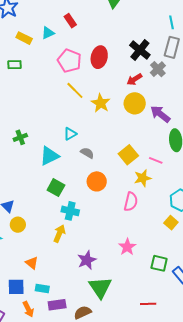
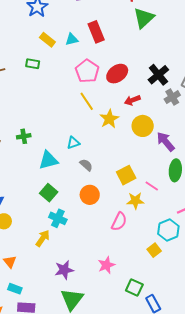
red rectangle: (70, 21) -> (96, 32), size x1.5
red ellipse: (99, 57) -> (117, 74), turned 30
red arrow: (134, 79) -> (132, 100), moved

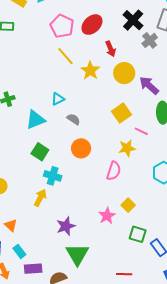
red arrow: (132, 100) -> (111, 49), turned -84
yellow square: (126, 175) -> (122, 113), moved
yellow square: (154, 250) -> (128, 205), moved
cyan rectangle: (15, 289) -> (19, 251), turned 40

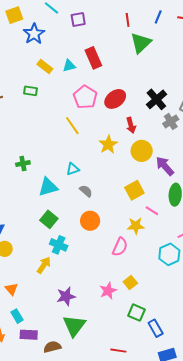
yellow line: (65, 56) -> (72, 126), moved

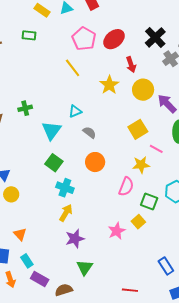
cyan triangle: (48, 187) -> (51, 130), turned -35
yellow arrow: (44, 265) -> (66, 213), moved
green square: (136, 313) -> (149, 201), moved
green triangle: (74, 326) -> (85, 268), size x0.7
purple rectangle: (29, 335) -> (40, 279), turned 30

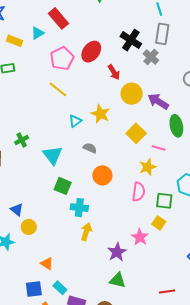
pink pentagon: (84, 39) -> (62, 58), turned 30
yellow star: (109, 85) -> (100, 114), moved
cyan triangle: (75, 111) -> (75, 121), moved
purple star: (75, 239) -> (117, 252), moved
green triangle: (85, 268) -> (118, 280), turned -36

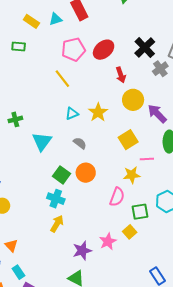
pink line: (159, 148) -> (147, 159), turned -32
green square: (63, 186) -> (61, 175), moved
green square: (164, 201) -> (140, 212), turned -30

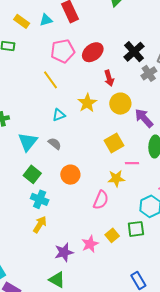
yellow star: (98, 112) -> (87, 103), moved
gray semicircle: (80, 143) -> (55, 144), moved
green square: (61, 175) -> (32, 174), moved
green square: (140, 212) -> (136, 229), moved

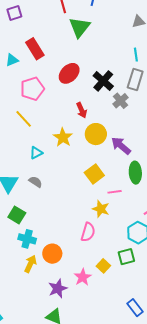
red ellipse: (93, 52) -> (69, 73), moved
orange circle: (70, 175) -> (52, 254), moved
yellow star: (116, 179) -> (101, 209), turned 30

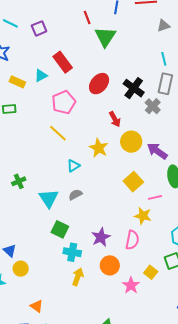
gray semicircle: (35, 182) -> (75, 195), turned -56
orange circle: (52, 254) -> (110, 265), moved
purple star: (58, 289) -> (101, 237), moved

